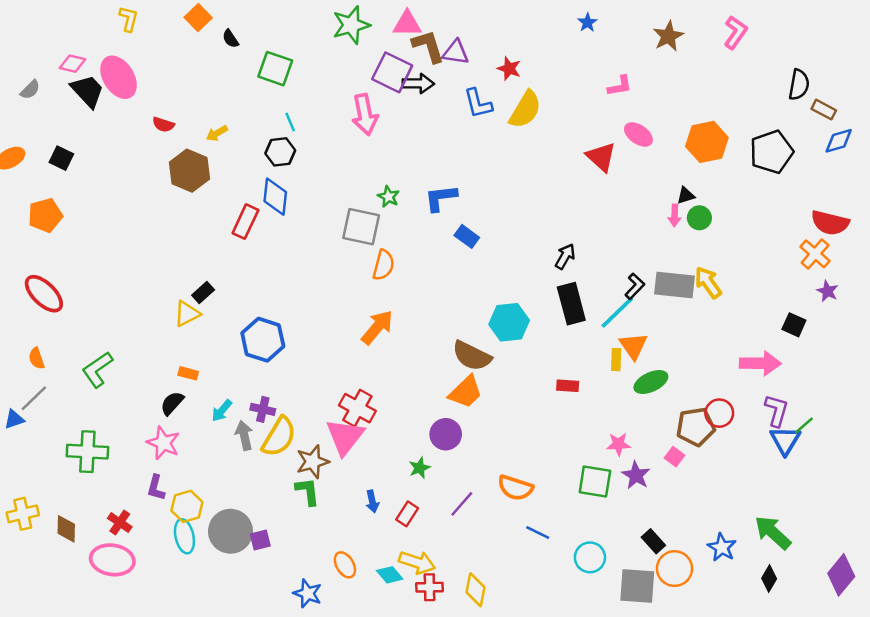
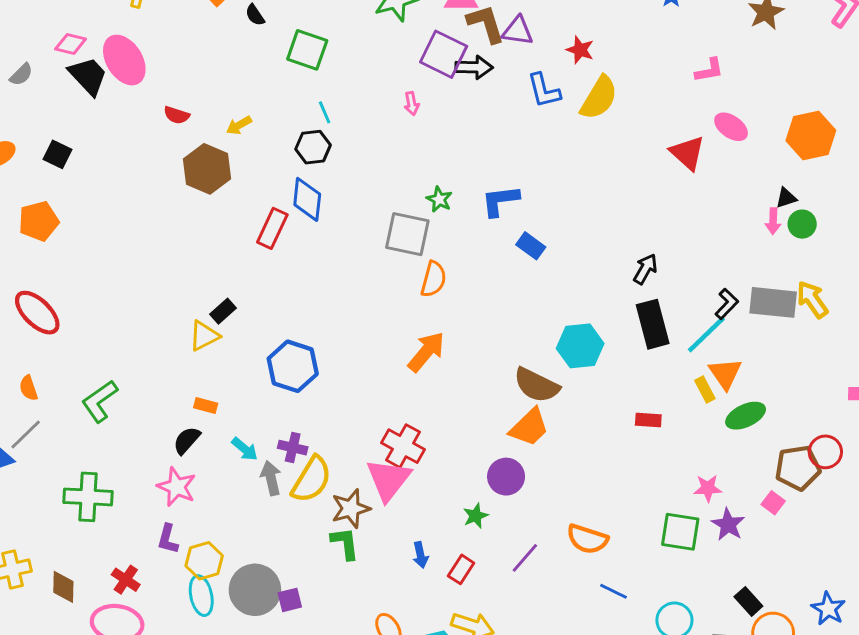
pink arrow: (365, 115) -> (412, 104), size x0.5
yellow rectangle: (616, 360) -> (705, 389), turned -30
cyan arrow: (222, 411) -> (245, 449), turned -90

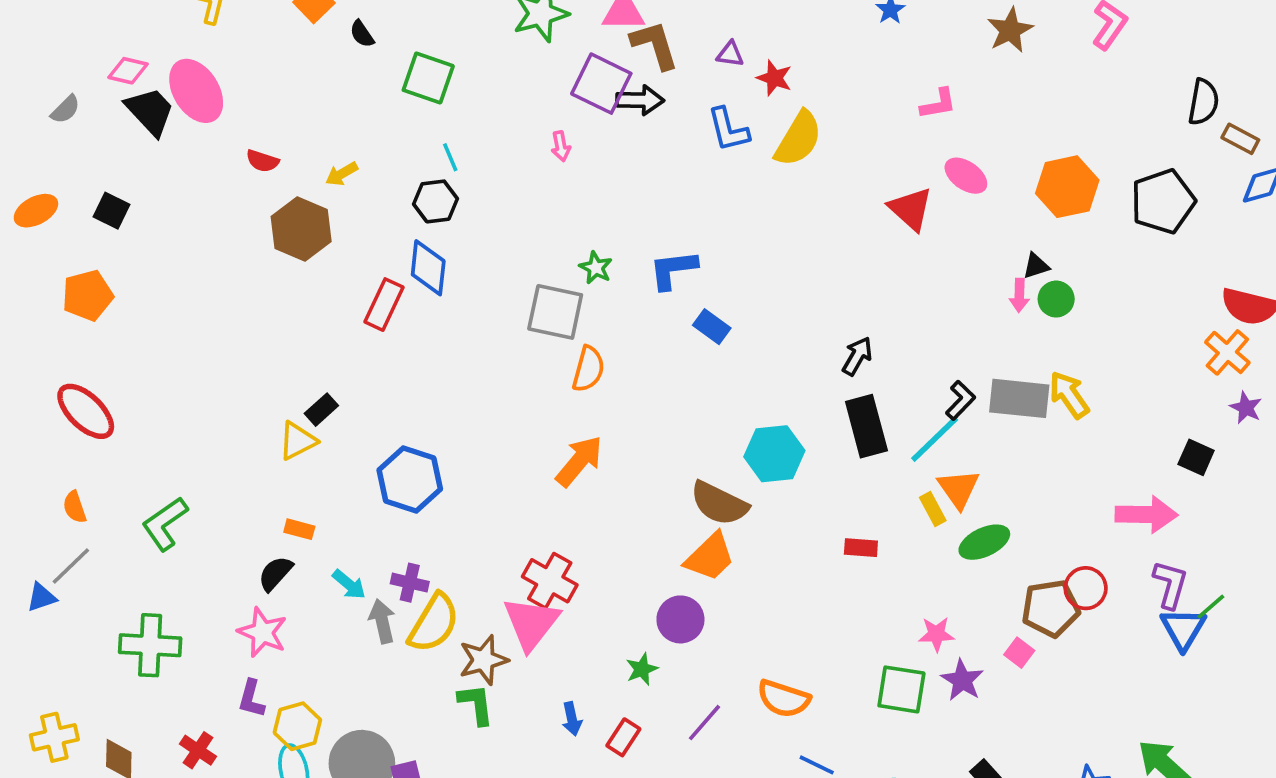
purple triangle: (518, 31) -> (730, 54), moved, size x0.7

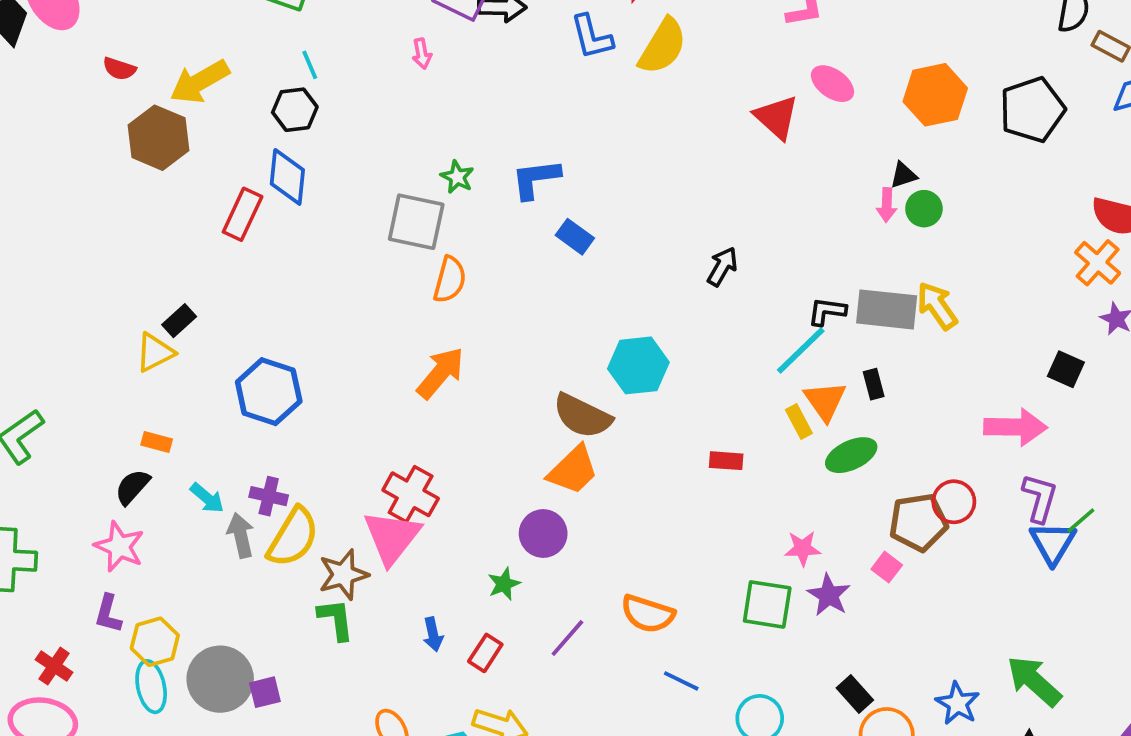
yellow arrow: (342, 174) -> (200, 82), size x1.8
black L-shape: (960, 400) -> (827, 311), turned -126
black rectangle: (866, 426) -> (874, 384), moved, size x0.5

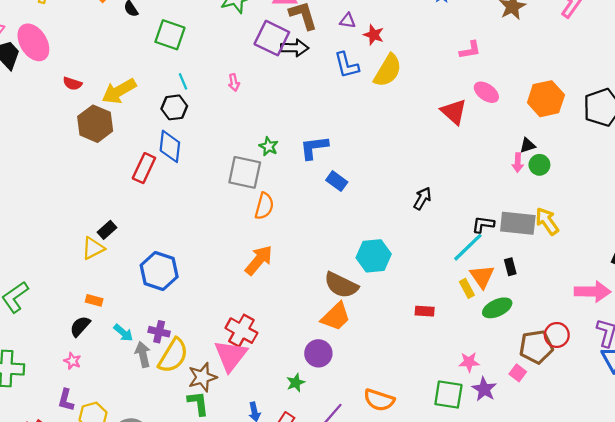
pink arrow: (422, 54) -> (234, 82), moved
pink star: (119, 547) -> (72, 361), size x0.6

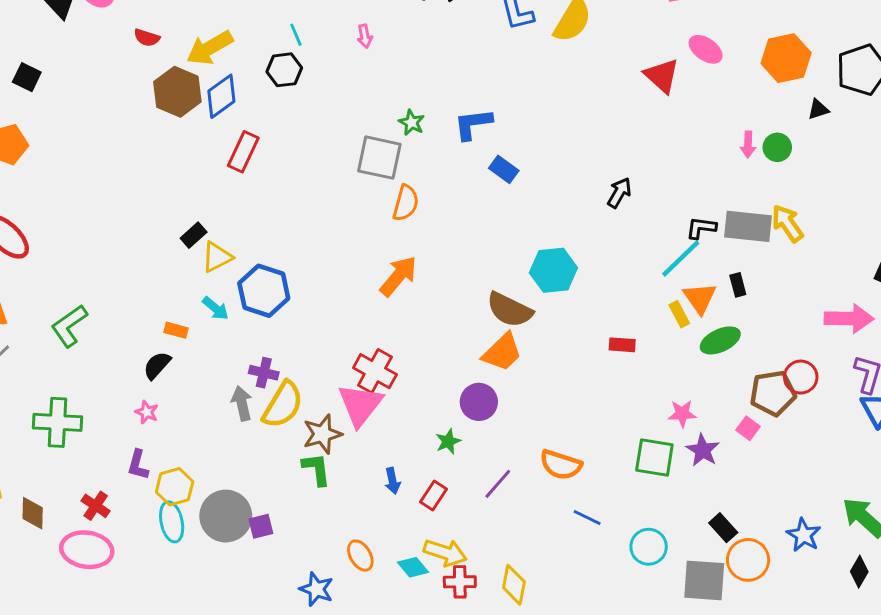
black triangle: (528, 145) -> (818, 109), moved
blue diamond: (170, 146) -> (221, 96), moved, turned 48
yellow triangle: (93, 248) -> (217, 257), moved
cyan arrow: (123, 333) -> (216, 308), moved

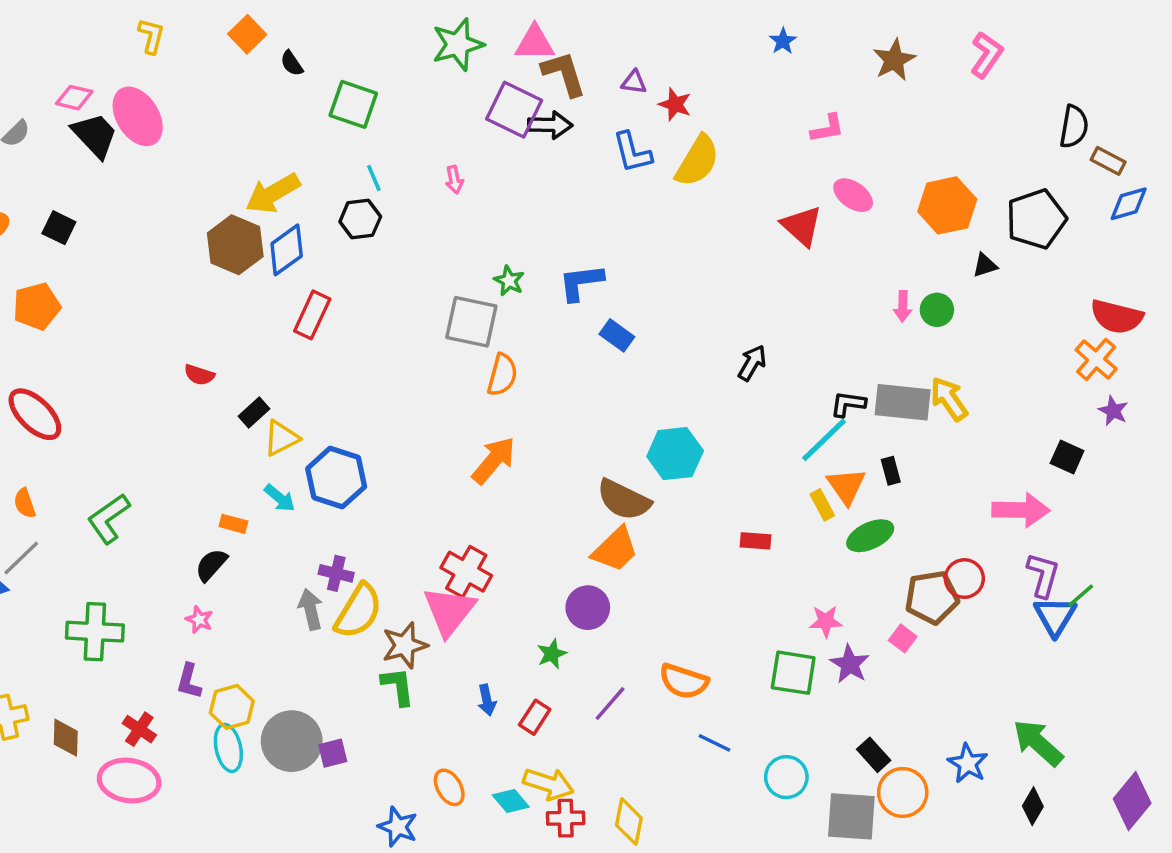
red semicircle: (147, 38) -> (199, 375), moved

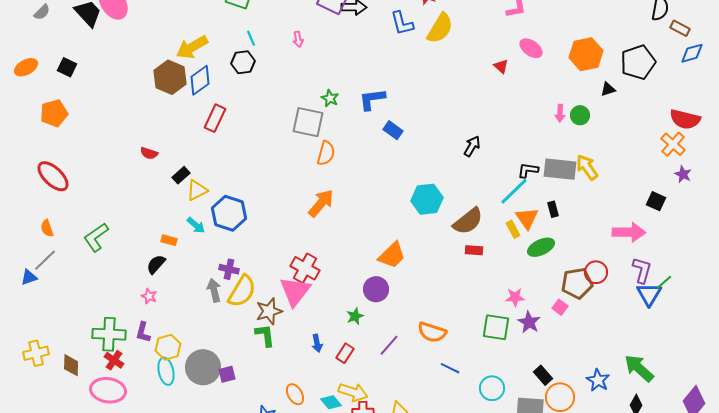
red triangle: (802, 226) -> (501, 66), size x0.6
brown semicircle: (624, 500) -> (468, 221), moved, turned -64
green cross: (95, 632) -> (109, 334), moved

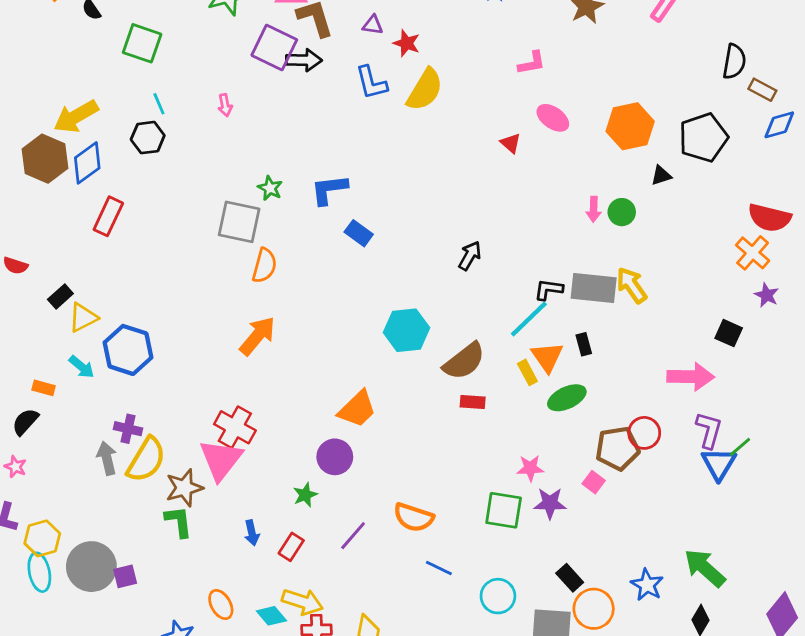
purple star: (529, 322) -> (550, 503), turned -30

